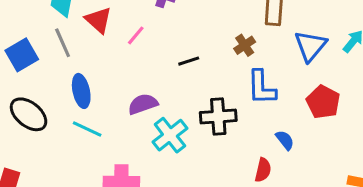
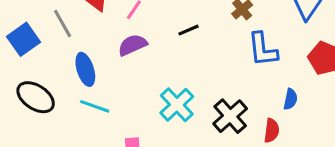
purple semicircle: (143, 104) -> (132, 45), moved
black cross: (218, 117) -> (230, 116), moved, turned -32
blue semicircle: (285, 140) -> (290, 99), turned 55

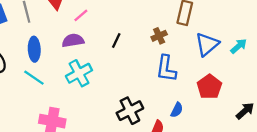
black line: (188, 30) -> (116, 40), turned -56
cyan cross: (177, 105) -> (79, 73), moved

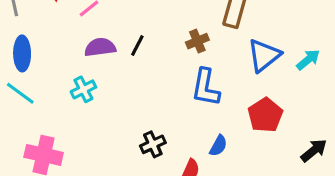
purple semicircle: (73, 41) -> (100, 47), moved
cyan cross: (79, 73) -> (83, 89), size x0.7
black cross: (130, 111) -> (153, 144), size x0.7

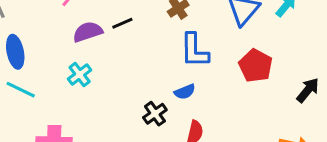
black line: (137, 45) -> (122, 23), turned 50
blue semicircle: (218, 146) -> (185, 92), moved, turned 50

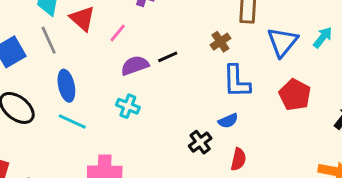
cyan cross: (80, 74) -> (128, 106), turned -30

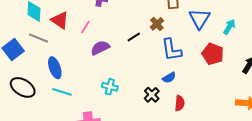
cyan arrow: (323, 37) -> (229, 27), moved
gray line: (49, 40) -> (39, 38), turned -36
black line: (168, 57) -> (134, 37), moved
cyan cross: (128, 106) -> (110, 87), moved

